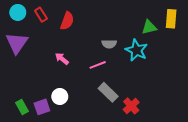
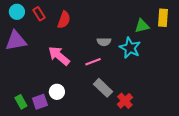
purple triangle: (17, 43) -> (16, 41), turned 45
pink arrow: (62, 59) -> (59, 56), size x1.6

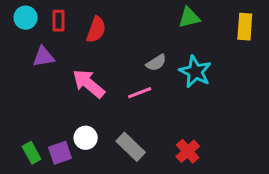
red rectangle: (39, 14) -> (59, 21), turned 32
green triangle: (142, 26) -> (189, 18), moved
purple triangle: (16, 41) -> (44, 57), moved, size x0.7
gray semicircle: (104, 42) -> (156, 63), turned -32
gray rectangle: (103, 88) -> (131, 147), moved

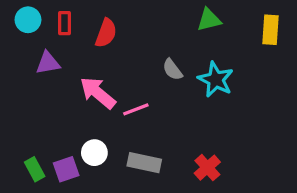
gray semicircle: (156, 63) -> (172, 70), turned 85
pink line: (140, 93) -> (136, 109), moved
gray rectangle: (131, 147) -> (144, 163), turned -32

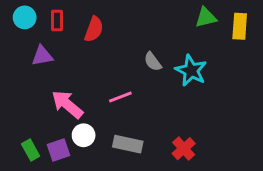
green triangle: (209, 20) -> (206, 17), moved
pink arrow: (98, 93) -> (67, 104), moved

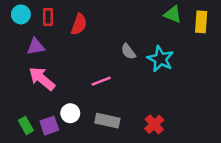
green triangle: (206, 17) -> (173, 14), turned 36
pink arrow: (67, 104) -> (42, 79), moved

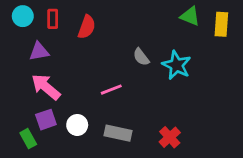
purple square: (49, 126) -> (46, 120), moved

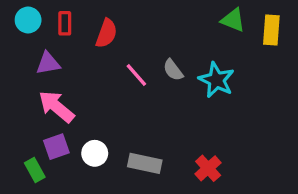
pink line: (111, 90) -> (136, 75), moved, turned 70

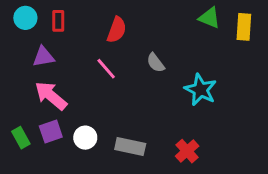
red semicircle: (106, 33) -> (117, 30), moved
pink line: (136, 75) -> (106, 69), moved
cyan star: (216, 80) -> (200, 90), moved
green rectangle: (35, 170) -> (21, 138), moved

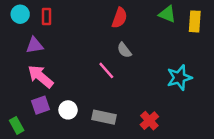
red semicircle: (117, 30) -> (119, 18), moved
pink line: (106, 69) -> (106, 70), moved
cyan star: (200, 90) -> (179, 78), moved, turned 30
green rectangle: (21, 138) -> (17, 125), moved

